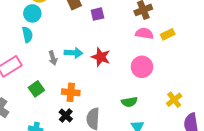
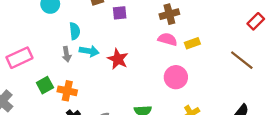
cyan semicircle: (27, 35) -> (75, 31), moved
pink circle: (142, 67) -> (176, 77), moved
orange cross: (71, 92) -> (67, 91), moved

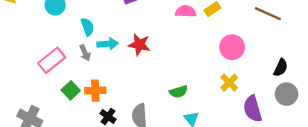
pink rectangle: (19, 58) -> (52, 60), moved
pink circle: (176, 77) -> (232, 47), moved

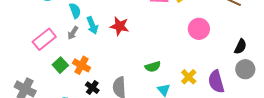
cyan arrow: (108, 44) -> (92, 25), turned 72
gray arrow: (85, 53) -> (73, 33), turned 56
yellow cross: (229, 83) -> (189, 77), moved
orange cross: (95, 91) -> (81, 65), turned 30

